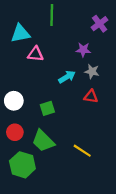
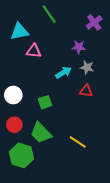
green line: (52, 15) -> (49, 14), turned -36

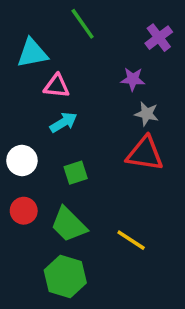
cyan arrow: (63, 73) -> (64, 122), moved
red triangle: (86, 91) -> (145, 154), size x1.6
green hexagon: (21, 155) -> (65, 276), moved

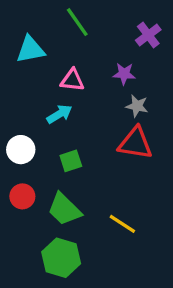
pink triangle: (57, 86) -> (72, 80), moved

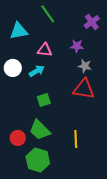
white circle: (21, 150) -> (13, 68), moved
red circle: (22, 196) -> (18, 138), moved
yellow line: (122, 224) -> (76, 139), turned 54

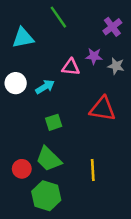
pink triangle: (45, 50) -> (71, 67), moved
gray star: (85, 66) -> (116, 66), moved

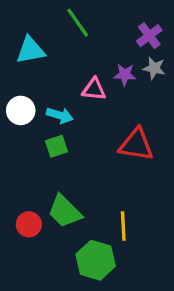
gray star: (116, 66) -> (154, 68), moved
cyan arrow: (45, 87) -> (60, 115), turned 48
green square: (54, 122) -> (57, 146), moved
green hexagon: (46, 196) -> (96, 260), moved

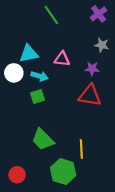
purple cross: (149, 36) -> (99, 14), moved
cyan triangle: (30, 50) -> (29, 54), moved
purple star: (125, 75) -> (92, 69), moved
red circle: (29, 224) -> (17, 175), moved

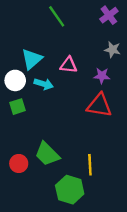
cyan triangle: (29, 54) -> (32, 59), turned -30
green square: (37, 96) -> (18, 107), moved
red circle: (17, 175) -> (19, 163), moved

